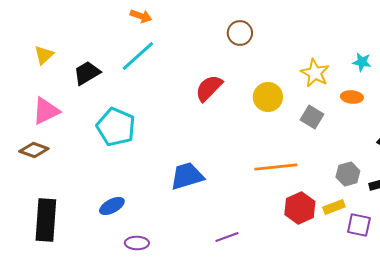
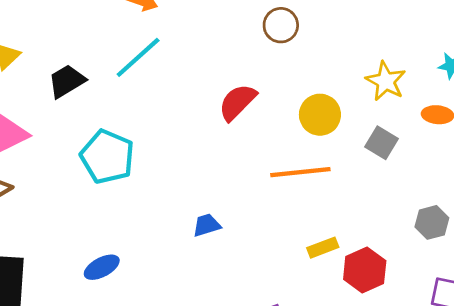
orange line: (276, 167) -> (300, 172), moved
blue trapezoid: (187, 176) -> (207, 225), size x0.6
yellow rectangle: (334, 207) -> (323, 248), moved

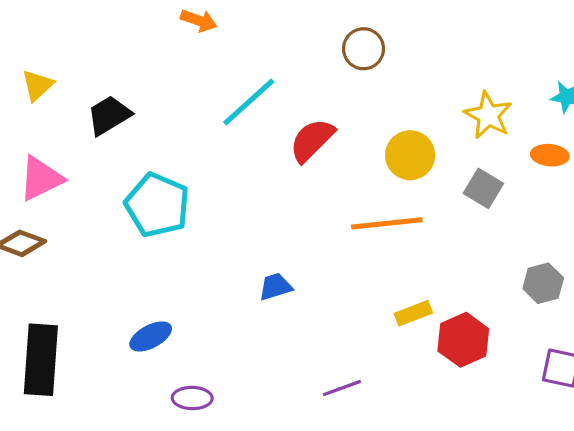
cyan line: (138, 57) -> (249, 102), moved

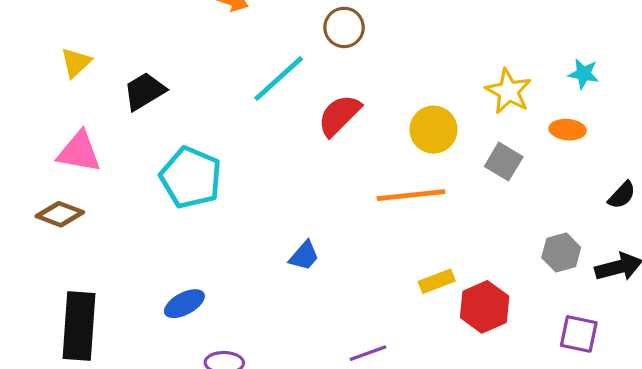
brown circle: (364, 49) -> (344, 27), moved
pink triangle: (41, 178) -> (79, 152), turned 36
blue trapezoid: (275, 287) -> (304, 256), turned 148

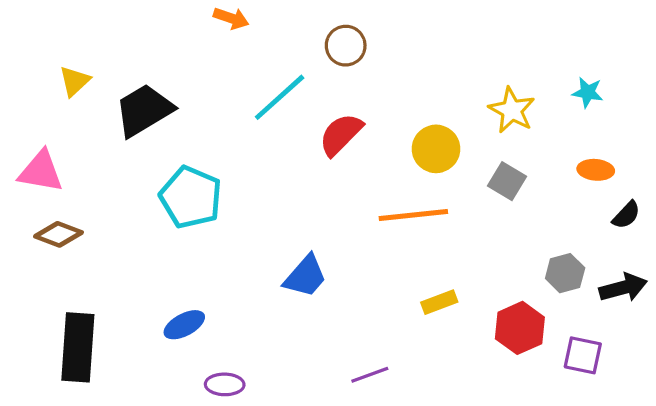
black trapezoid: (144, 91) -> (144, 110), size x1.4
orange ellipse: (568, 130) -> (596, 170), moved
pink triangle: (79, 152) -> (41, 171), moved
blue trapezoid: (304, 256) -> (305, 276), size x1.4
red hexagon: (485, 307) -> (520, 328), moved

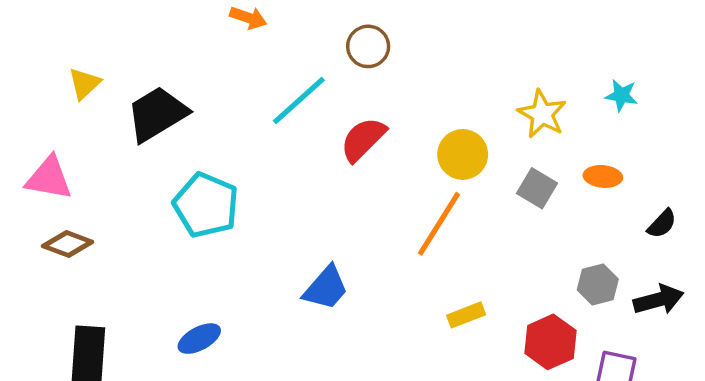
orange ellipse: (596, 170) -> (603, 176), moved
orange line: (413, 215) -> (439, 224), turned -52

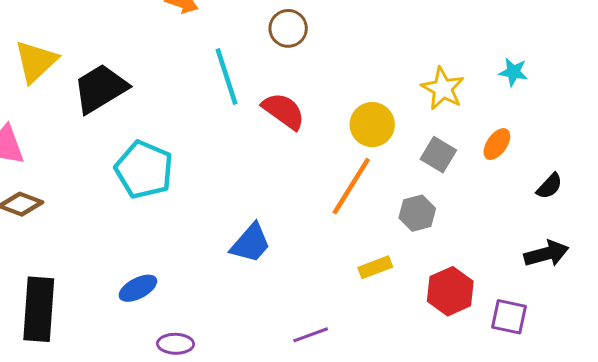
yellow triangle: (84, 84) -> (36, 61), size x1.5
cyan line: (299, 100) -> (227, 76), turned -66
red semicircle: (363, 139) -> (284, 111), turned 81
orange ellipse: (603, 176) -> (497, 144), turned -60
gray hexagon: (598, 285) -> (417, 213), moved

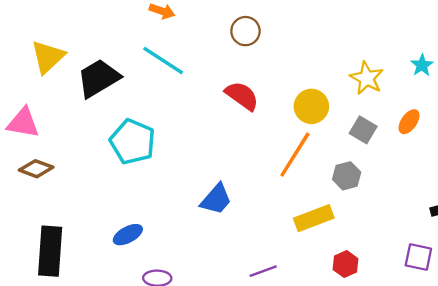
cyan star: (513, 72) -> (422, 65), turned 30
cyan line: (227, 76) -> (163, 60), moved, turned -39
yellow rectangle: (375, 267) -> (314, 218), size x1.5
red hexagon: (450, 291) -> (345, 264), moved, size x0.7

